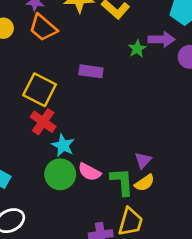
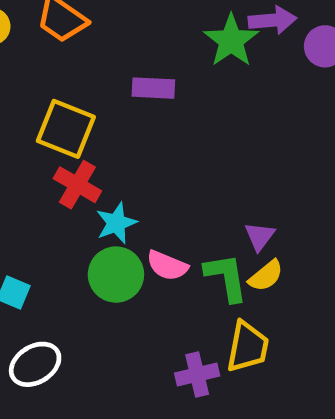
green star: (137, 49) -> (231, 41), size x1.6
cyan star: (63, 145) -> (116, 223), turned 30

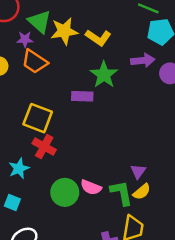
green star: (231, 41) -> (104, 75), moved
cyan star: (116, 223) -> (19, 168), moved

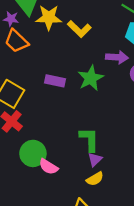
green star: (104, 75) -> (91, 78), moved
green circle: (65, 192) -> (33, 153), moved
green L-shape: (121, 193) -> (89, 139), moved

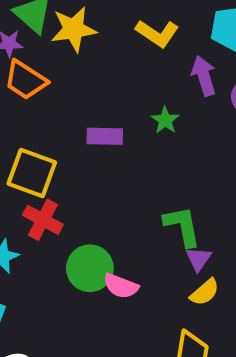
yellow L-shape: (79, 29) -> (157, 33), moved
purple arrow: (117, 57) -> (204, 76), turned -100
green star: (91, 78) -> (165, 120), size x0.6

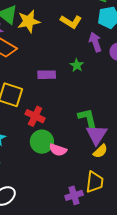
red cross: (43, 220) -> (35, 116), moved
purple triangle: (198, 259) -> (96, 135), size x1.6

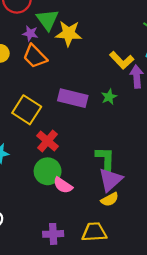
yellow L-shape: (71, 22) -> (122, 60), moved
purple rectangle: (47, 75) -> (73, 98), size x1.4
yellow trapezoid: (95, 182) -> (94, 232), turned -115
purple cross: (74, 195) -> (53, 234), moved

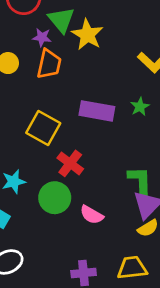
yellow star: (69, 33) -> (87, 35), turned 30
orange trapezoid: (35, 56) -> (49, 64), turned -120
green circle: (48, 171) -> (55, 198), moved

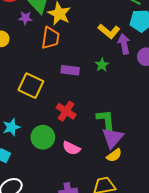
orange trapezoid: (49, 64) -> (50, 38), moved
purple rectangle: (97, 111) -> (70, 70), size x0.7
red cross: (70, 163) -> (66, 111), moved

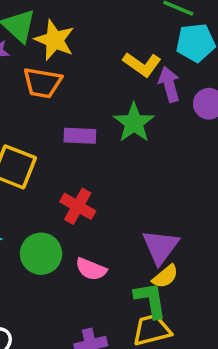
orange trapezoid: (50, 38) -> (42, 83), turned 95
green star: (102, 65) -> (134, 123), size x1.6
green L-shape: (106, 120) -> (150, 300), moved

